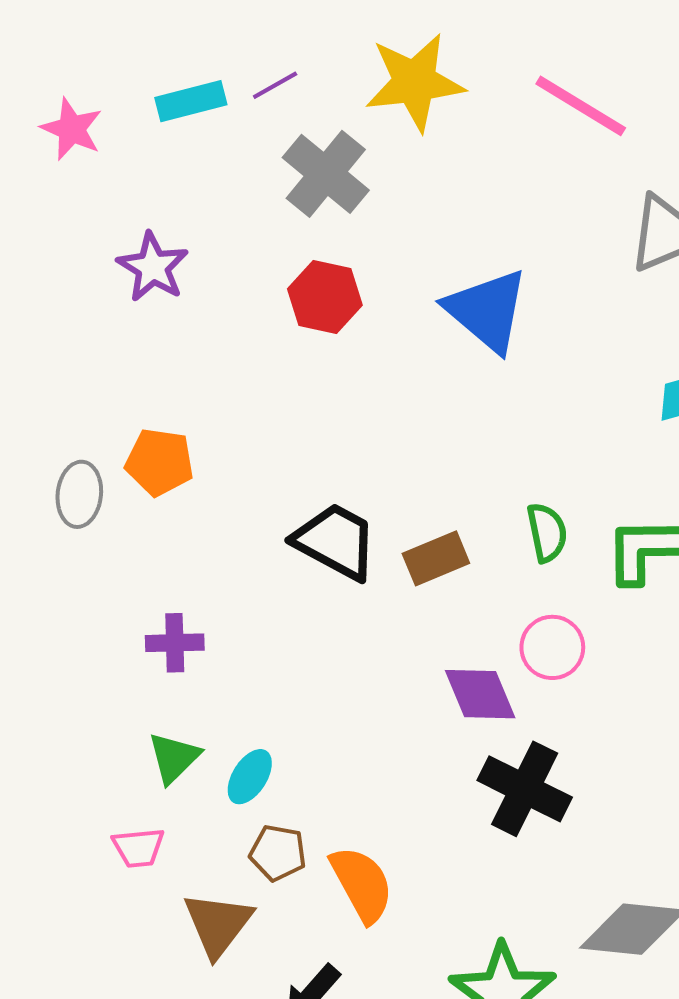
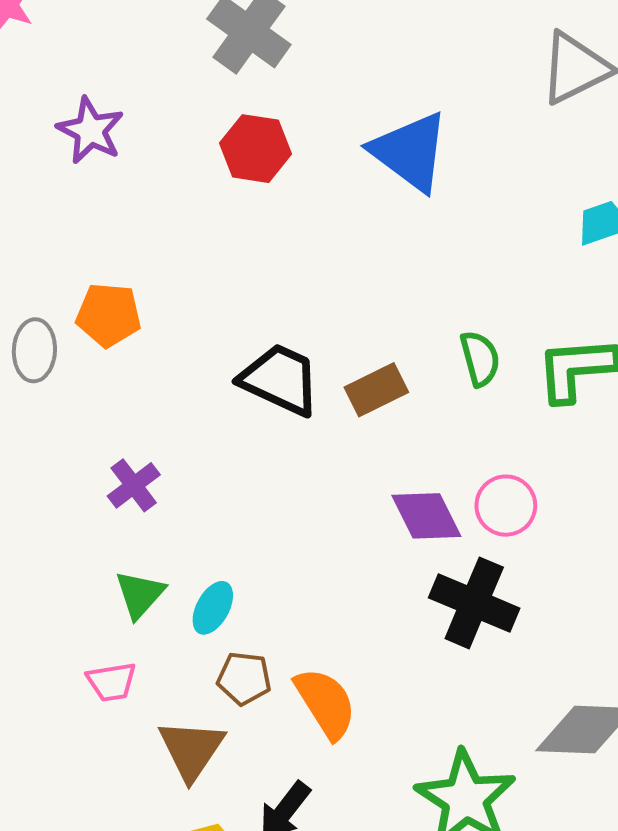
purple cross: (175, 643) -> (134, 485), turned -32
pink circle: (552, 647) -> (506, 506), moved

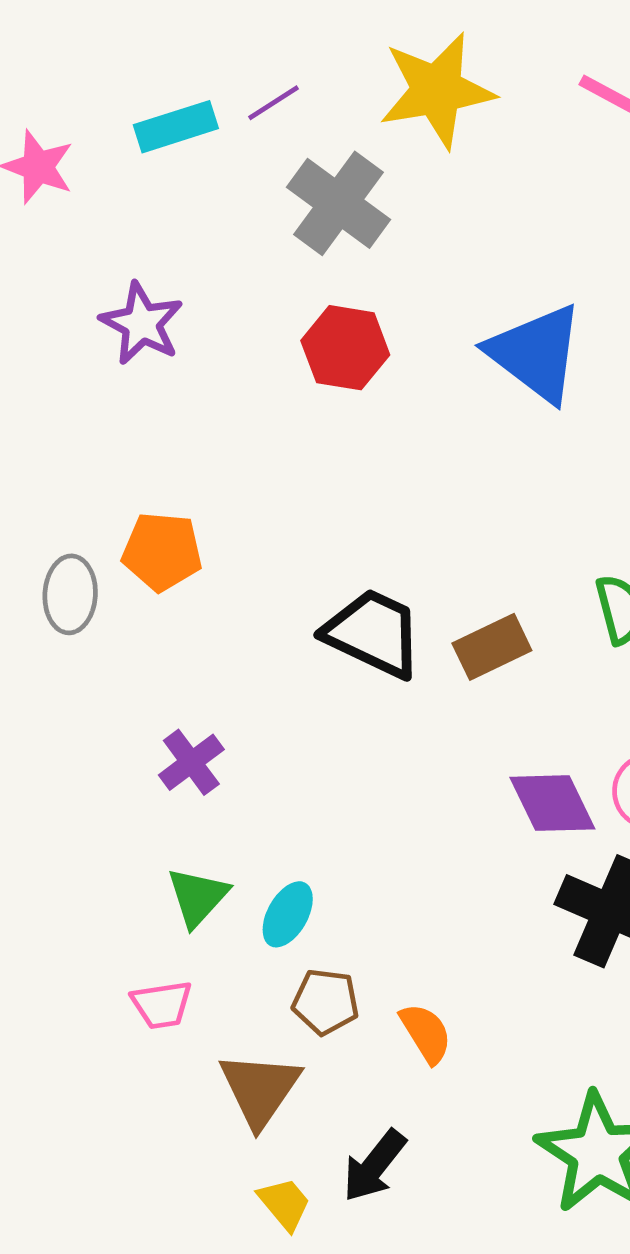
orange semicircle: (326, 703) -> (426, 1033), size x0.7

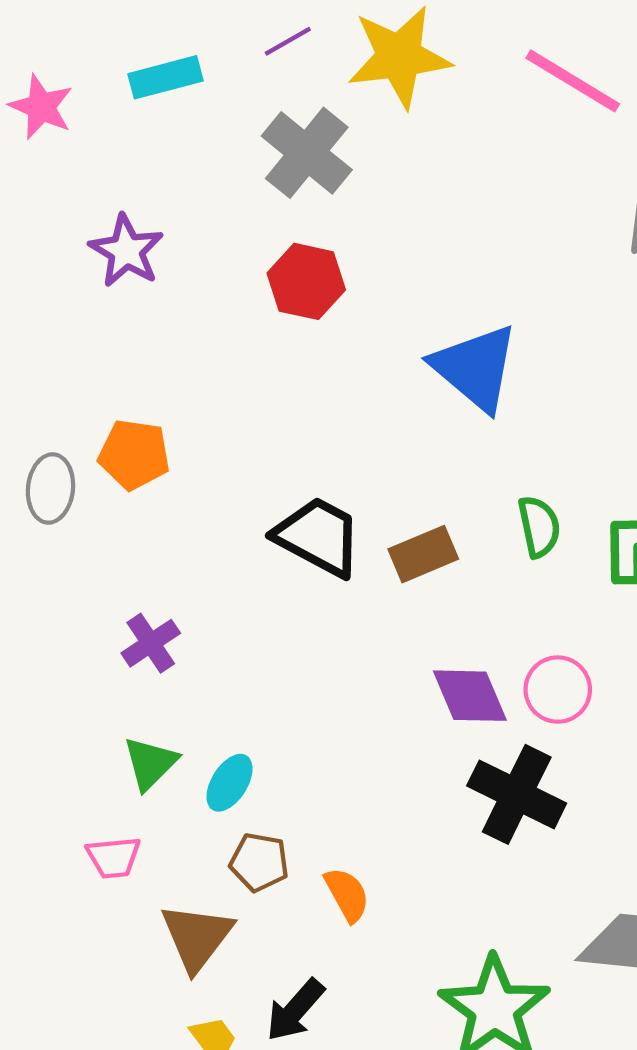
purple line: (274, 103) -> (288, 41), moved
blue triangle: (536, 353) -> (475, 368), moved

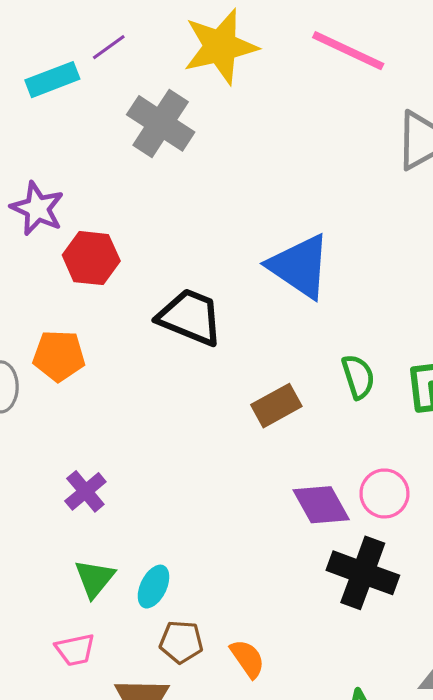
purple line: (288, 41) -> (109, 47), moved
red hexagon: (306, 281) -> (91, 258), moved
black trapezoid: (318, 537) -> (190, 317), moved

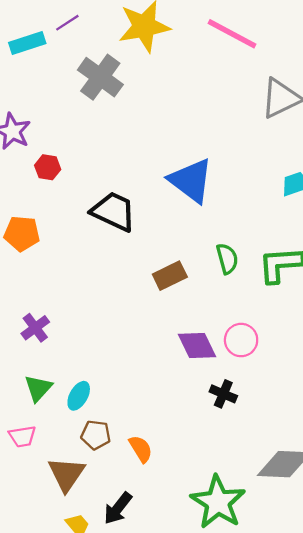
red hexagon: (91, 258) -> (48, 167), size x0.7
black cross: (363, 573) -> (223, 394), size x0.6

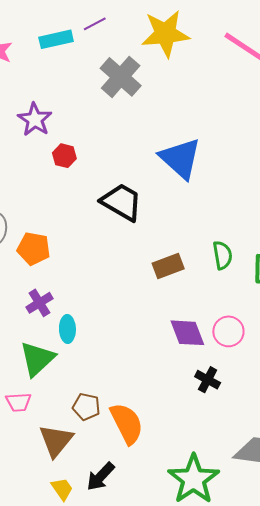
blue triangle: (191, 181) -> (180, 158), moved
orange pentagon: (22, 233) -> (34, 249), moved
green triangle: (38, 388) -> (37, 359), size x1.4
cyan ellipse: (79, 396) -> (67, 329), moved, turned -36
orange semicircle: (141, 449) -> (127, 423), size x1.6

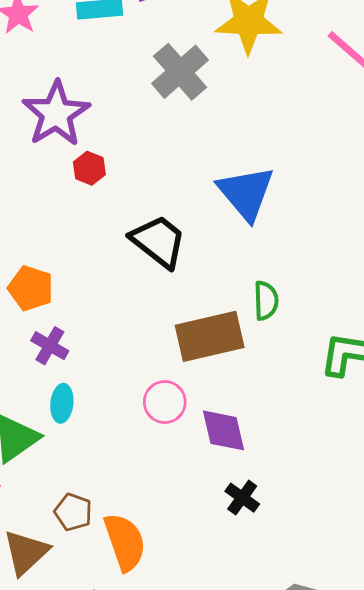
purple star: (35, 120) -> (56, 114), size x1.4
green semicircle: (223, 255) -> (266, 301), moved
brown rectangle: (168, 266) -> (210, 336), size x1.6
purple cross: (39, 303) -> (50, 346), moved, turned -36
pink circle: (228, 331) -> (165, 402), moved

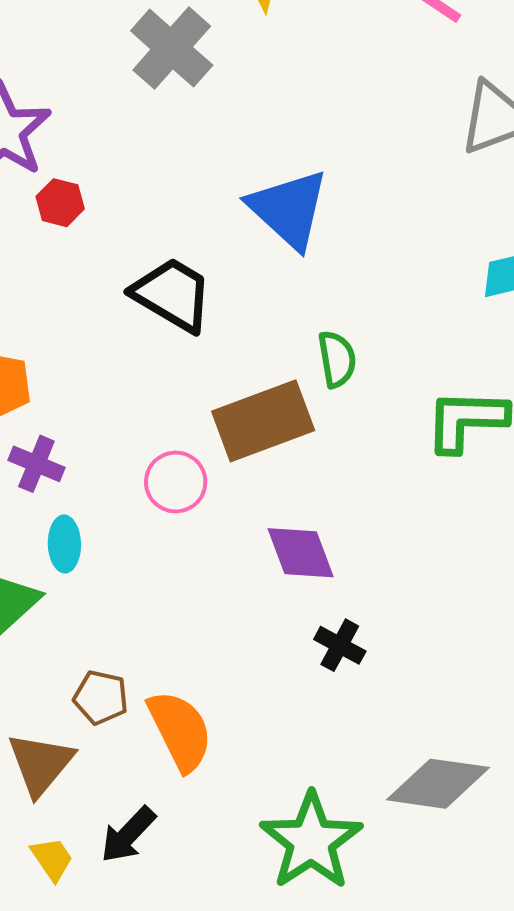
pink circle: (165, 402) -> (176, 482), moved

